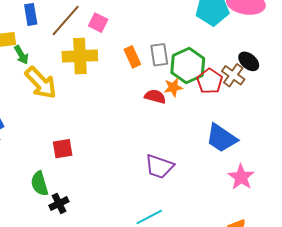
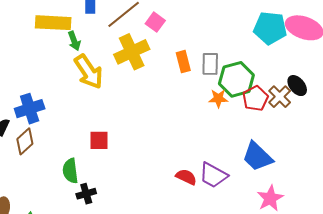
yellow cross: (80, 56) -> (132, 52), turned -32
red semicircle: (155, 97) -> (186, 177), moved
purple trapezoid: (159, 167) -> (213, 175), moved

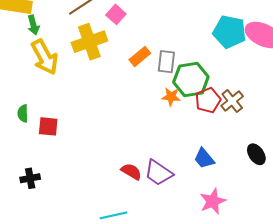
orange rectangle: (183, 62) -> (140, 57), turned 60
black ellipse: (297, 86) -> (256, 154), moved
blue trapezoid: (257, 157) -> (204, 158), size x0.7
green semicircle: (70, 171) -> (23, 113), moved, size x0.7

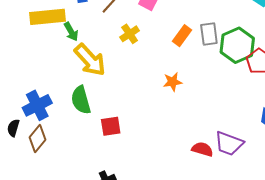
yellow cross: (89, 42) -> (130, 34), size x0.6
orange star: (171, 97) -> (173, 82), moved
green semicircle: (23, 113) -> (81, 100), moved, size x1.6

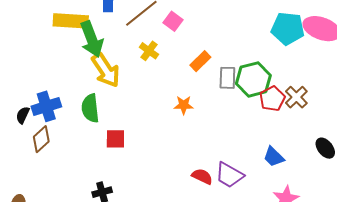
green arrow: (71, 32) -> (92, 39), size x1.8
yellow cross: (130, 34) -> (149, 51), turned -30
gray rectangle: (209, 34) -> (227, 78), moved
black semicircle: (13, 128) -> (23, 115), moved

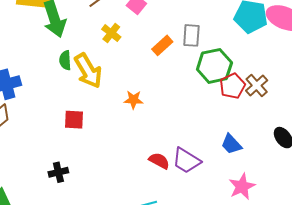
yellow arrow: (106, 70) -> (88, 71), moved
gray rectangle: (227, 78) -> (191, 35), moved
orange star: (184, 105) -> (133, 100), moved
green semicircle: (90, 108) -> (65, 60), moved, size x0.7

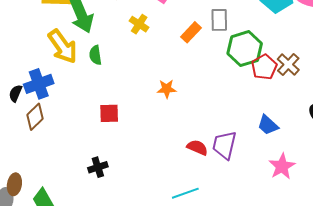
yellow arrow: (88, 71) -> (63, 46), moved
purple trapezoid: (186, 161) -> (224, 145), turned 76

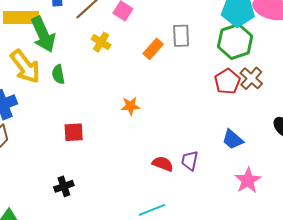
green hexagon: (245, 49) -> (235, 41), moved
purple trapezoid: (224, 145) -> (190, 161), size x0.7

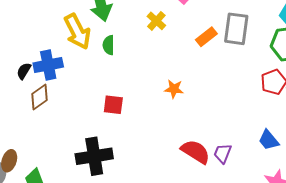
gray rectangle: (181, 36) -> (236, 29), size x1.4
red semicircle: (163, 164) -> (195, 152), size x1.4
black cross: (64, 186) -> (94, 156), size x1.8

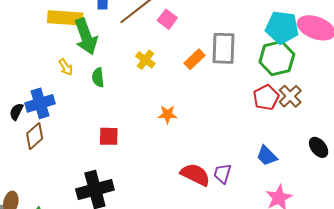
yellow cross: (156, 21) -> (145, 60), moved
yellow arrow: (77, 32) -> (66, 67), size x0.5

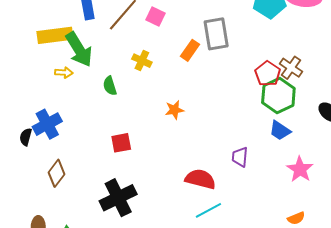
green hexagon: (277, 58) -> (278, 95), moved
yellow arrow: (66, 67) -> (64, 73), moved, turned -42
green semicircle: (98, 77) -> (110, 86), moved
brown diamond: (35, 136) -> (57, 173), moved
red semicircle: (195, 175) -> (200, 179), moved

